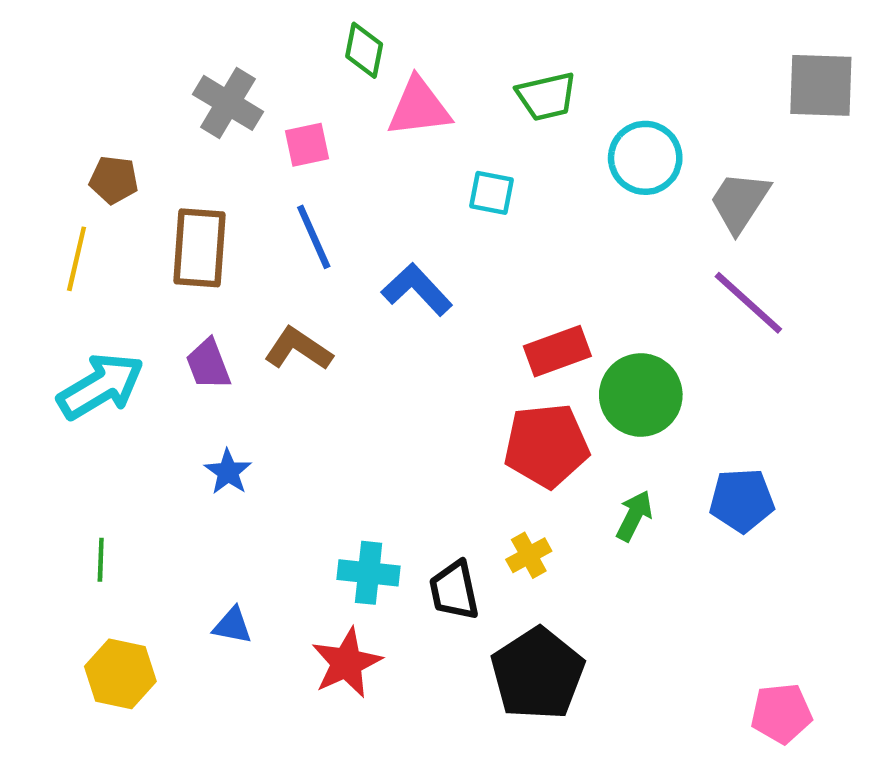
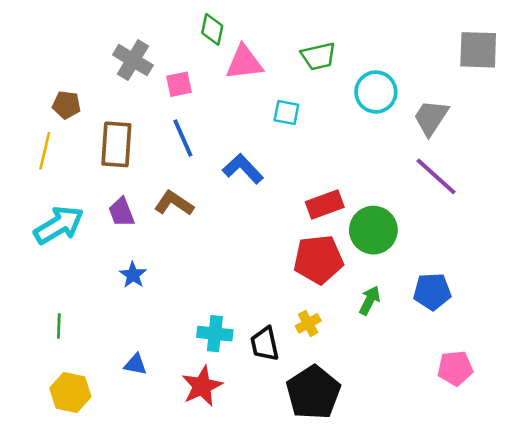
pink pentagon: (781, 713) -> (455, 368), moved

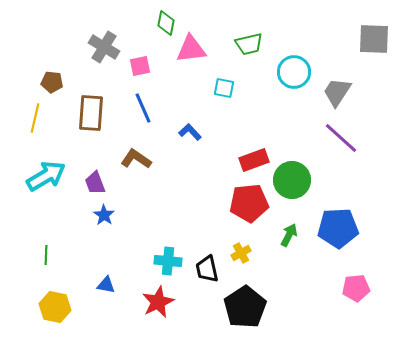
blue L-shape: (243, 169) -> (190, 132), size x0.7
purple trapezoid: (121, 212) -> (95, 183), moved
blue pentagon: (432, 291) -> (338, 228), size x1.4

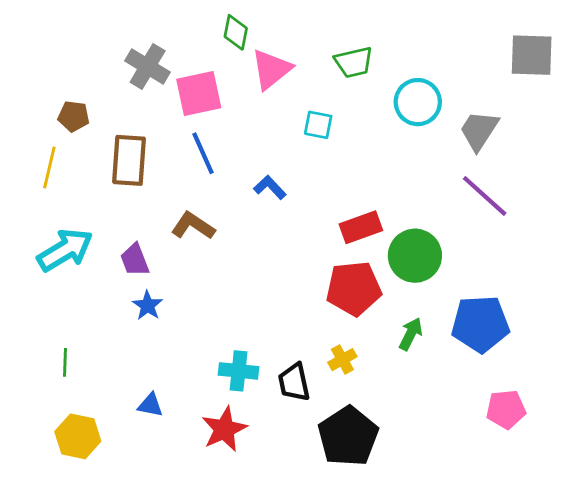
pink triangle: (191, 49) -> (271, 69), turned -32
pink square: (140, 66) -> (199, 94), size x1.6

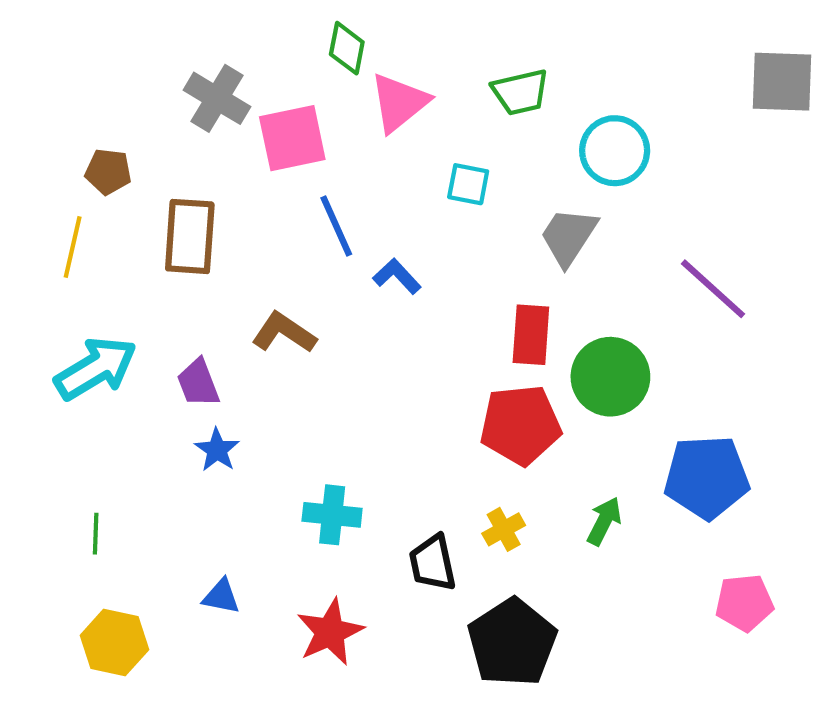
gray trapezoid: (479, 130) -> (569, 236), moved
blue line: (203, 153) -> (336, 226), moved
red rectangle: (361, 227) -> (531, 335), turned -66
green arrow: (411, 334) -> (604, 521), moved
cyan cross: (239, 371) -> (332, 515), moved

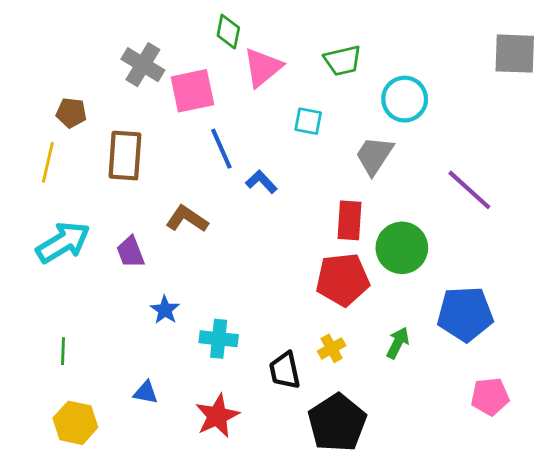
blue star: (217, 450) -> (165, 310), moved

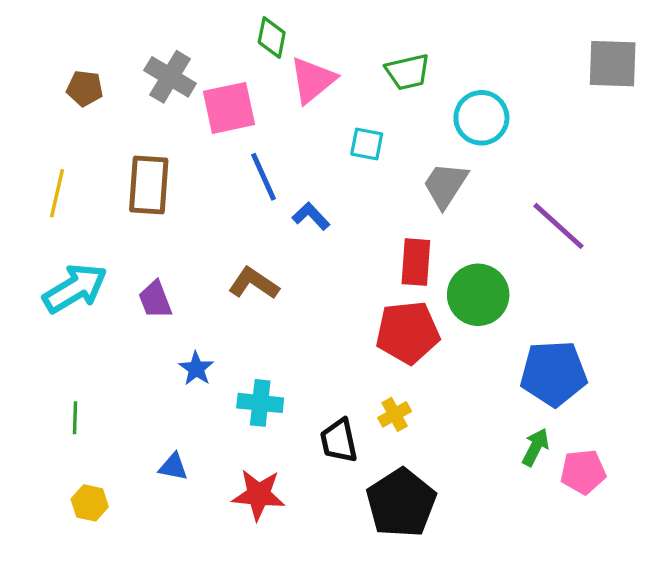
brown pentagon: (71, 113) -> (85, 88), moved
brown L-shape: (187, 219) -> (254, 283), moved
green arrow: (398, 343) -> (536, 447), moved
red star: (217, 416) -> (259, 495), turned 30
yellow hexagon: (75, 423) -> (90, 503), size x0.7

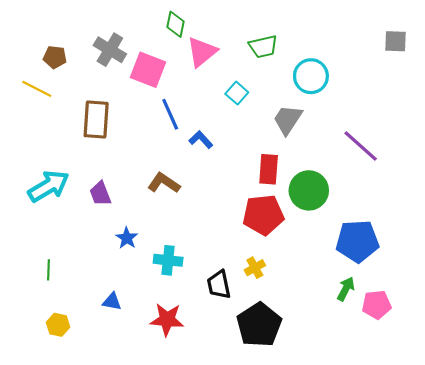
gray square: (613, 64) -> (396, 41), size x0.7
pink square: (229, 108) -> (148, 70), turned 33
cyan square: (367, 144) -> (237, 93), turned 30
yellow line: (57, 193) -> (37, 89), moved, turned -76

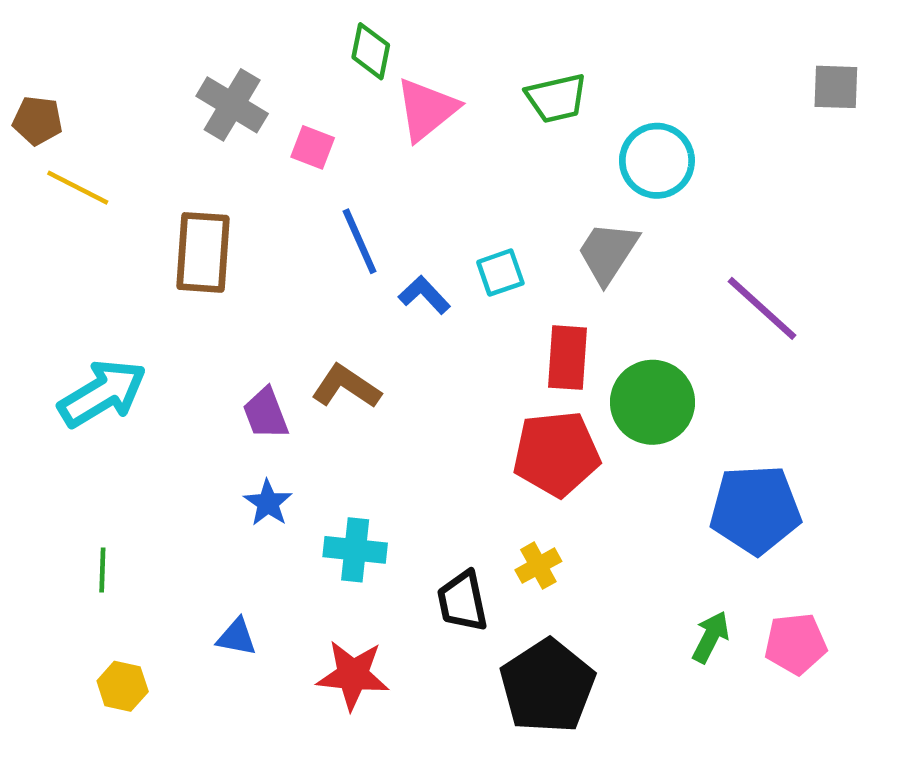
brown pentagon: (55, 57) -> (38, 121), moved
pink square: (148, 70) -> (313, 147), size x0.6
cyan square: (237, 93) -> (500, 273), moved, turned 30
purple trapezoid: (100, 194) -> (266, 413), moved
green arrow: (346, 289) -> (711, 637), moved

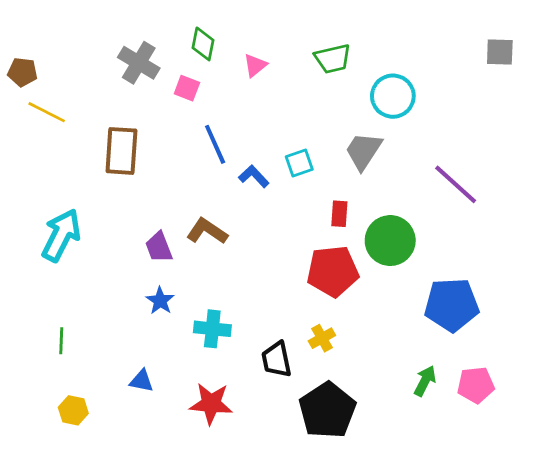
green diamond: (371, 51) -> (203, 44), moved
pink triangle: (427, 109) -> (255, 65), size x0.6
red rectangle: (568, 358) -> (339, 214), size x0.7
cyan arrow: (102, 393) -> (61, 235), turned -32

